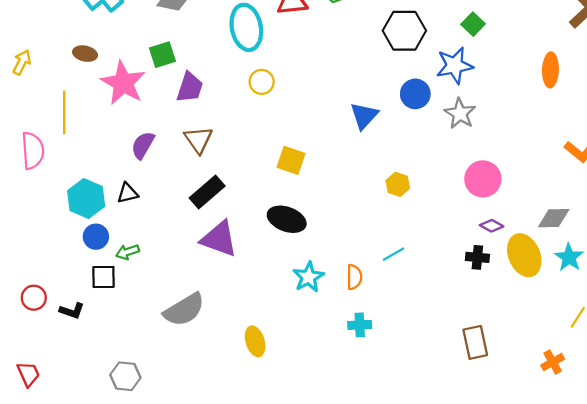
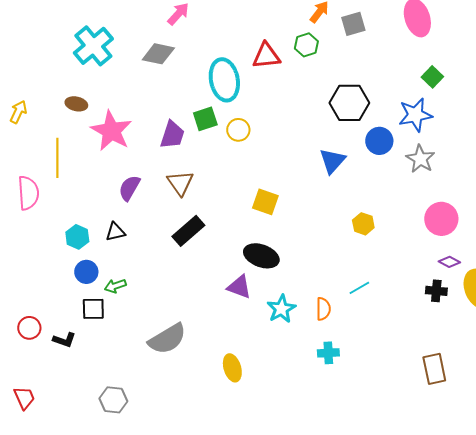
black hexagon: (404, 31) -> (349, 103), moved
green square: (162, 55) -> (205, 119), moved
cyan hexagon: (86, 199) -> (77, 237), size x0.7
purple triangle: (219, 239) -> (239, 287), moved, size x0.7

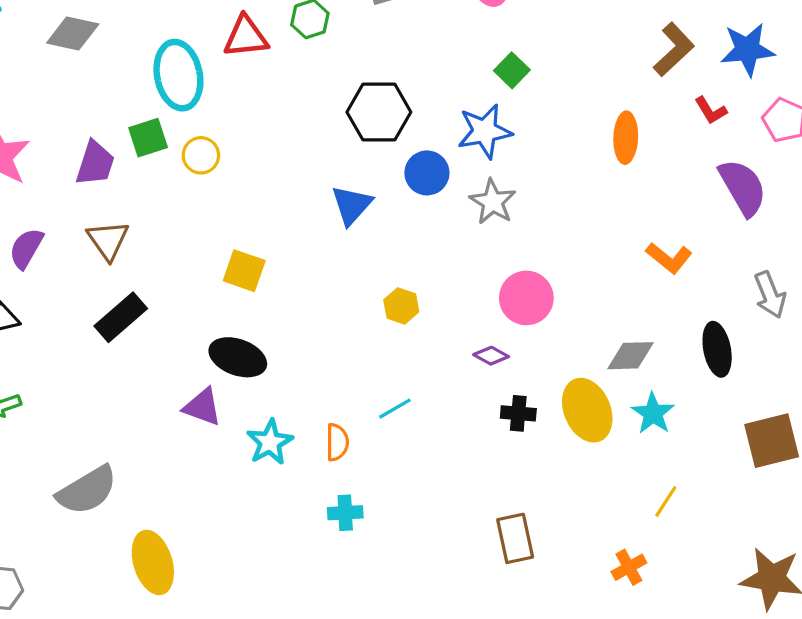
purple diamond: (449, 262) -> (491, 356), moved
yellow ellipse: (232, 368) -> (153, 562), moved, size x1.4

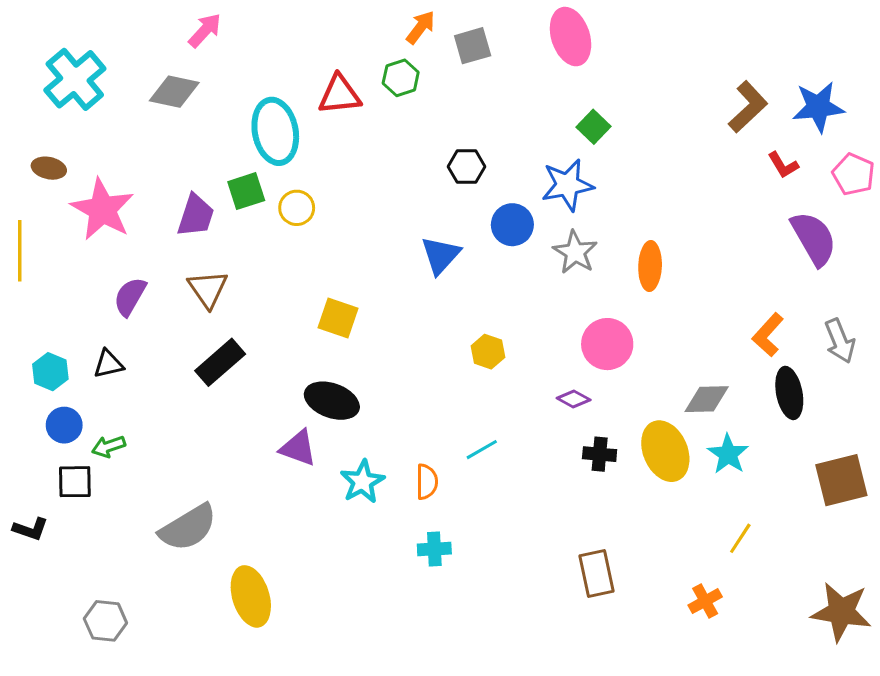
black hexagon: (379, 112) -> (466, 167), size x0.6
orange ellipse: (626, 138) -> (650, 266), moved
orange L-shape: (669, 258) -> (768, 335), moved, turned 93

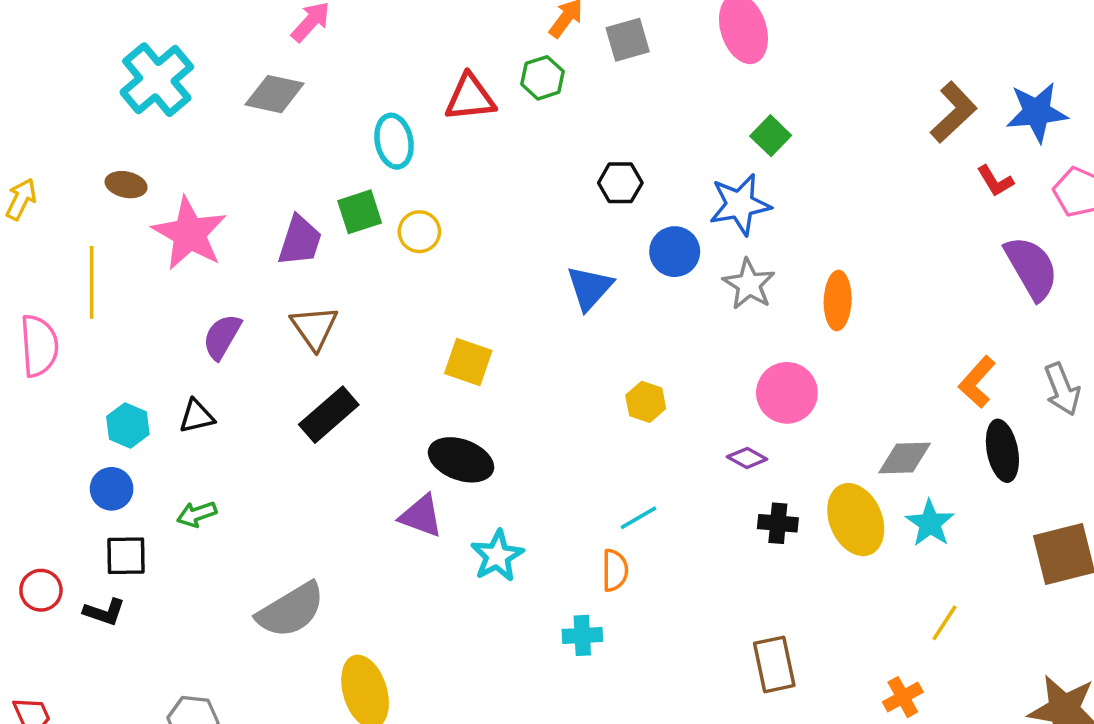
cyan ellipse: (275, 131) -> (394, 141), size x0.7
blue circle: (64, 425) -> (112, 489), moved
black square: (75, 482) -> (126, 556), moved
orange semicircle: (427, 482) -> (615, 570), moved

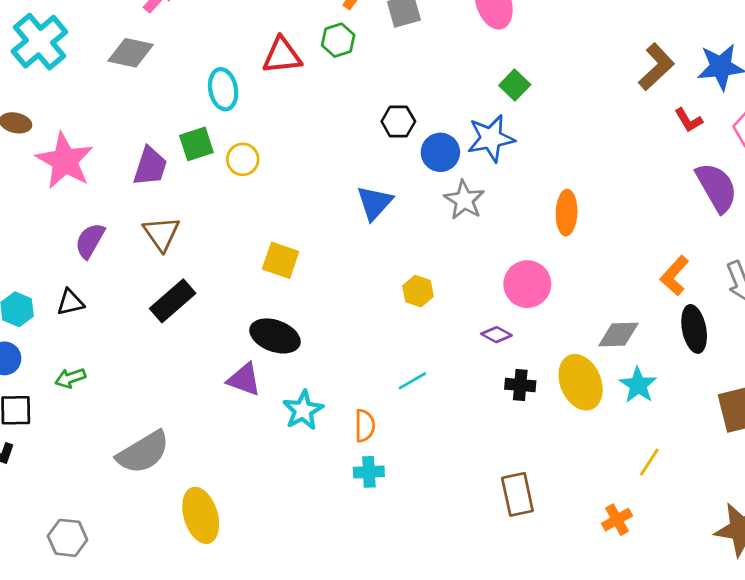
blue circle: (675, 252) -> (440, 152), moved
gray star: (749, 284) -> (464, 200), moved
orange semicircle: (615, 570) -> (365, 426), moved

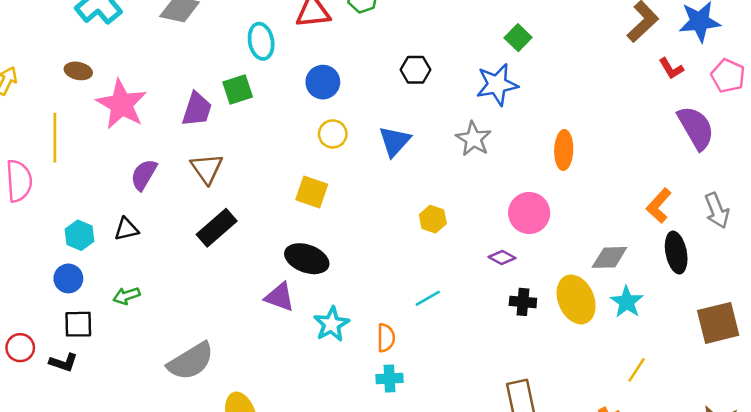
blue circle: (440, 152) -> (323, 82), moved
yellow circle: (243, 159) -> (333, 134), moved

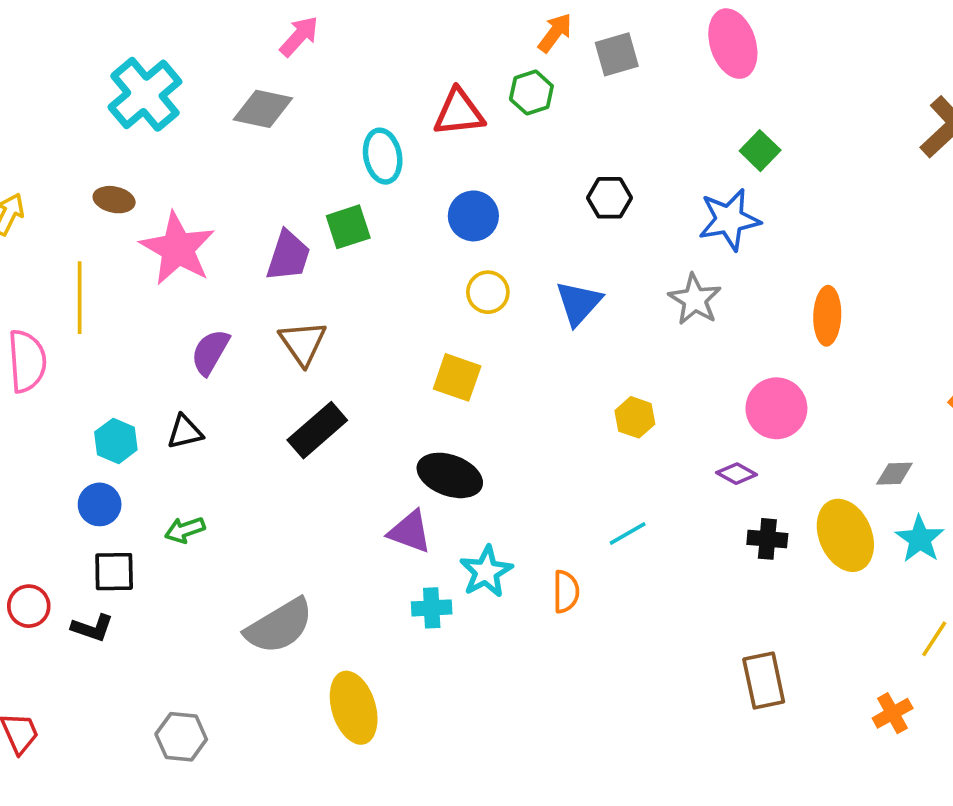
gray diamond: (609, 257) -> (894, 474), size x0.7
cyan cross: (390, 379) -> (432, 608), moved

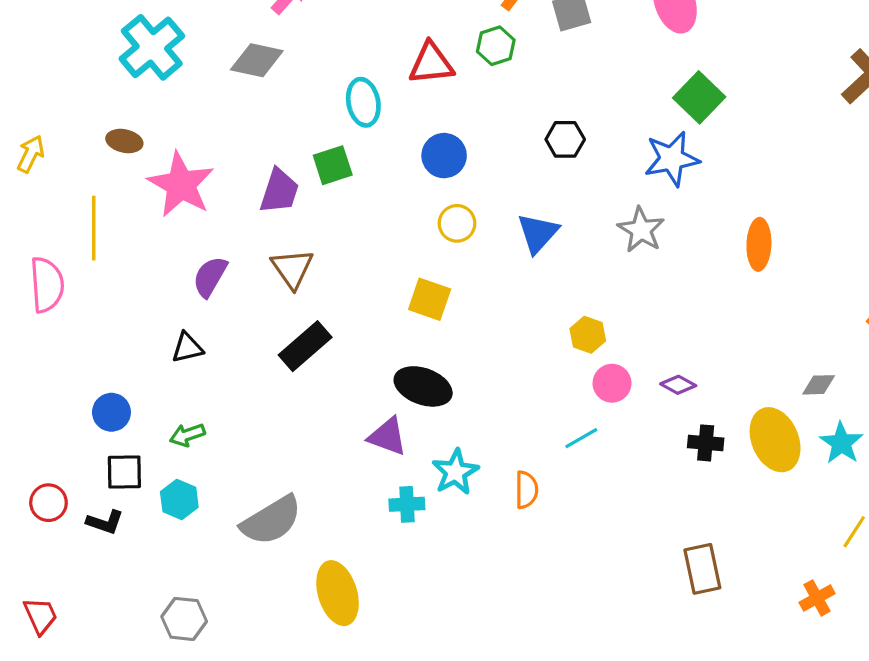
green square: (760, 151) -> (699, 97), size x1.4
pink circle: (776, 408) -> (612, 383), moved, size x0.7
cyan hexagon: (116, 441) -> (179, 499), moved

